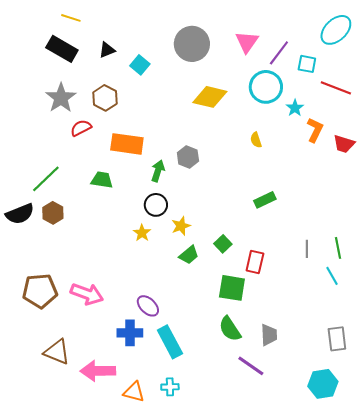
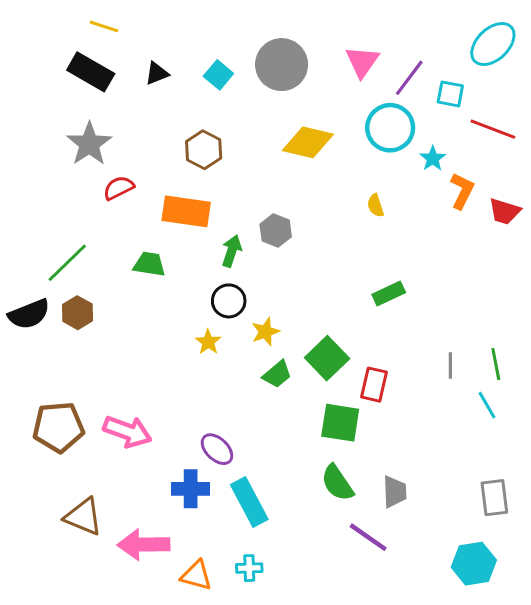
cyan square: (140, 65) -> (218, 75), moved
brown hexagon: (105, 98) -> (204, 150), moved
green square: (223, 244) -> (327, 358), size x1.6

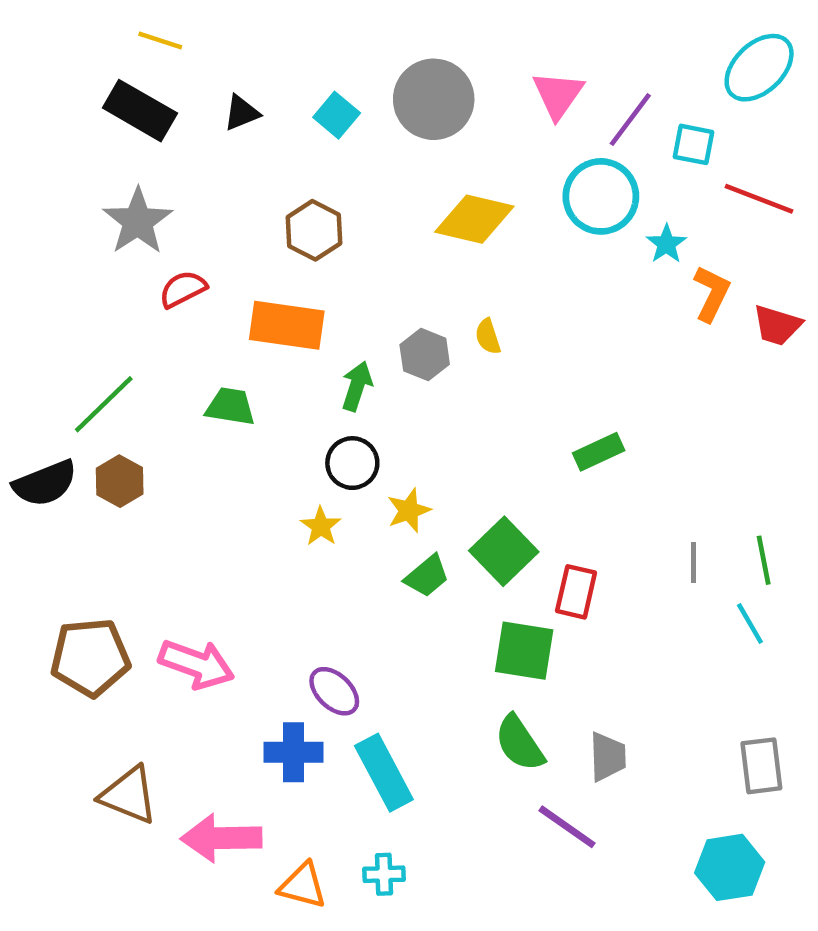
yellow semicircle: (375, 205) -> (488, 337), moved

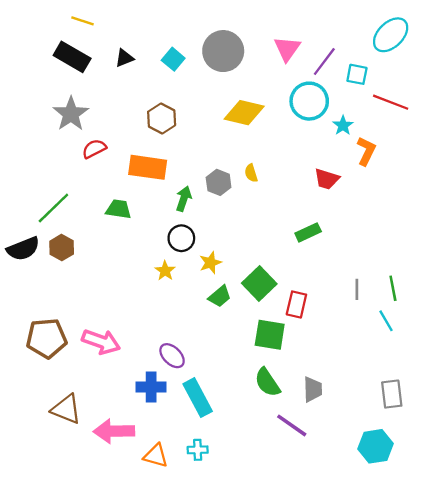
red trapezoid: (777, 325) -> (327, 179), moved

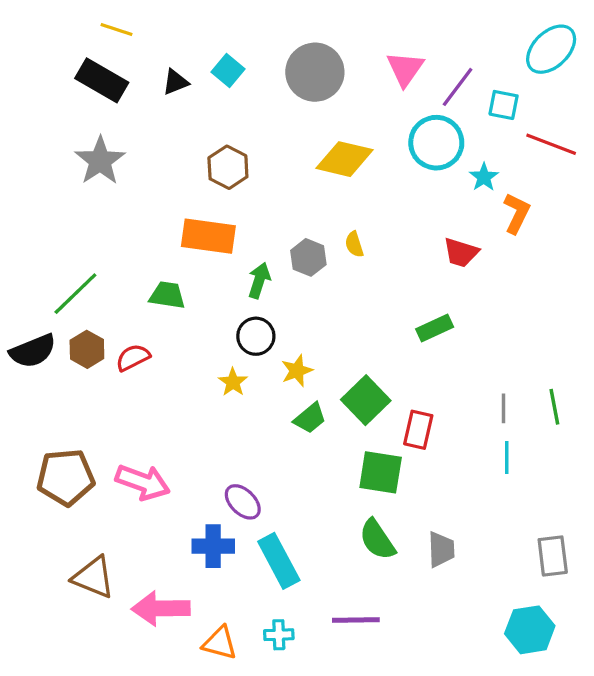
cyan square: (173, 59) -> (228, 70), moved
red semicircle: (94, 149) -> (133, 358), moved
cyan line: (386, 321) -> (507, 458), moved, turned 30
purple line: (292, 425) -> (356, 620), moved, turned -36

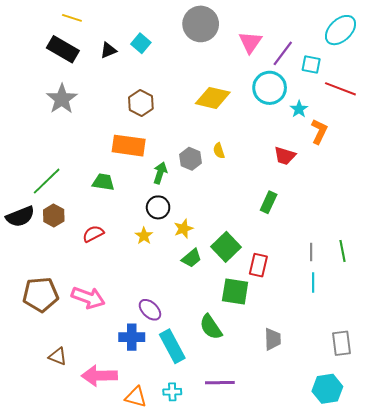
gray circle: (315, 72) -> (201, 24), moved
green rectangle: (435, 328) -> (269, 202), turned -40
red semicircle: (133, 358) -> (93, 234), moved
green semicircle: (377, 540) -> (211, 327), moved
brown triangle: (93, 577) -> (58, 356), size x0.7

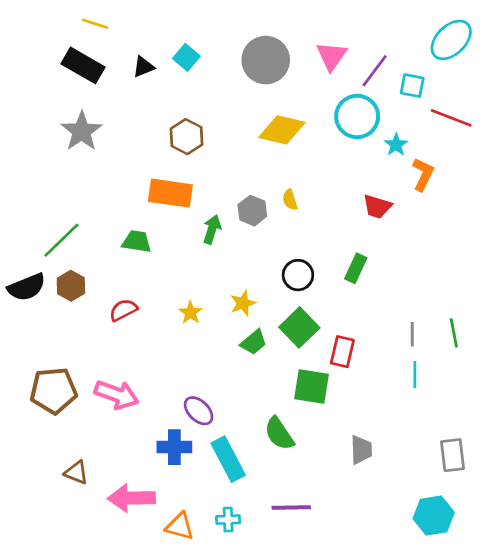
gray circle: (201, 24) -> (266, 60), moved
black circle: (158, 207) -> (298, 275), moved

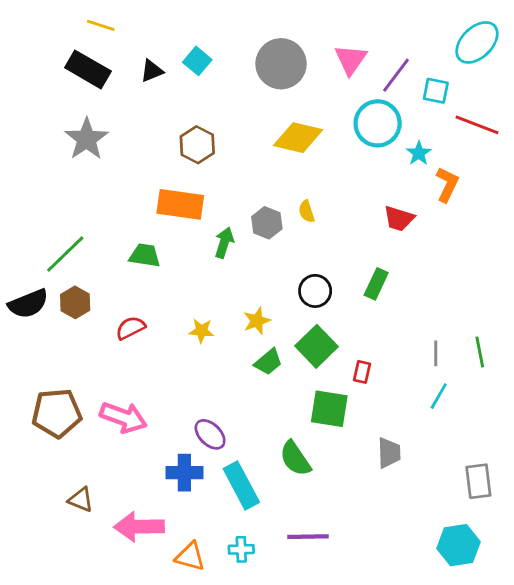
yellow star: (190, 313) -> (202, 331), turned -30
red rectangle: (342, 352) -> (362, 372), size x0.7
cyan line: (415, 374) -> (439, 396), turned 30
gray trapezoid: (361, 450) -> (389, 453), moved

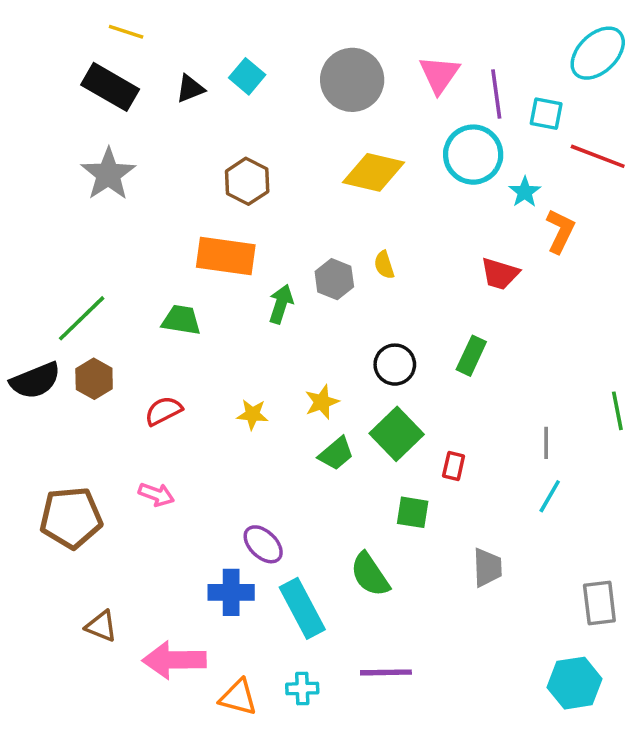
purple line: (396, 75) -> (496, 94), turned -45
green line: (480, 352) -> (617, 411), moved
green square: (329, 409) -> (413, 512), size x0.7
pink arrow: (123, 417) -> (156, 494), moved, size x0.6

